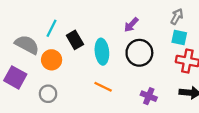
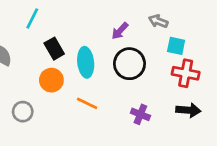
gray arrow: (177, 16) -> (158, 21), moved, turned -98
cyan line: (52, 28) -> (32, 18), moved
orange circle: (52, 60) -> (51, 80), moved

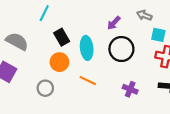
gray circle: (23, 112) -> (45, 88), moved

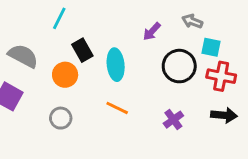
black circle: (121, 49) -> (179, 66), moved
orange circle: (59, 62) -> (65, 75), moved
purple cross: (130, 89) -> (173, 120), turned 32

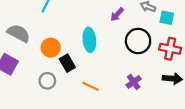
cyan square: (211, 47) -> (167, 18), moved
black rectangle: (82, 50) -> (67, 63), moved
orange line: (117, 108) -> (90, 86), moved

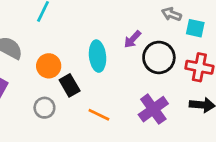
purple arrow: (117, 14) -> (132, 39), moved
purple cross: (134, 82) -> (153, 109), size x1.5

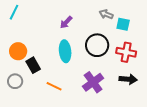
purple arrow: (132, 39) -> (66, 22), moved
cyan ellipse: (98, 56) -> (65, 51), moved

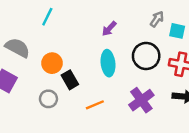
gray arrow: (106, 14) -> (157, 19), turned 104
orange line: (54, 86) -> (95, 105), turned -49

